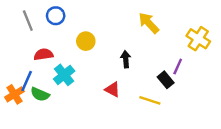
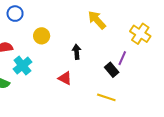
yellow line: (150, 100) -> (106, 97), moved

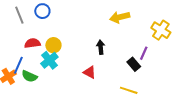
yellow arrow: (97, 20) -> (120, 17), turned -60
yellow circle: (42, 36) -> (53, 45), moved

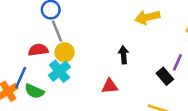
gray line: (19, 15) -> (57, 31), moved
red triangle: (90, 72) -> (110, 86), turned -32

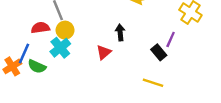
red triangle: (110, 86) -> (104, 52), moved, turned -35

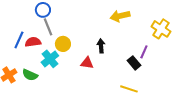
yellow circle: (65, 30) -> (63, 44), moved
red triangle: (104, 52) -> (87, 63), turned 48
blue line: (24, 54) -> (19, 40), moved

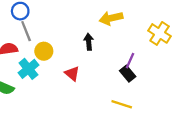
black arrow: (101, 46) -> (89, 42), moved
purple line: (144, 52) -> (130, 61), moved
red triangle: (87, 63) -> (72, 74), turned 32

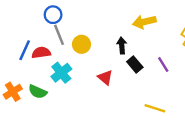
yellow circle: (44, 51) -> (81, 44), moved
purple line: (130, 61) -> (163, 64), turned -56
black rectangle: (128, 74) -> (135, 64), moved

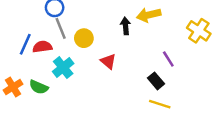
black arrow: (122, 45) -> (125, 26), moved
black rectangle: (135, 64) -> (156, 81), moved
red triangle: (105, 77) -> (108, 61), moved

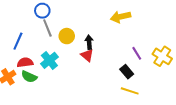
black arrow: (125, 26) -> (89, 42), moved
yellow cross: (199, 31) -> (162, 56), moved
red semicircle: (42, 47) -> (25, 62), moved

